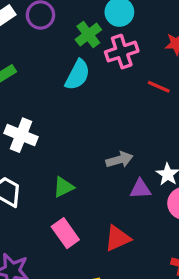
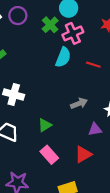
cyan semicircle: (77, 75) -> (63, 57), moved
red line: (159, 87) -> (93, 65), moved
purple triangle: (140, 189) -> (95, 129), moved

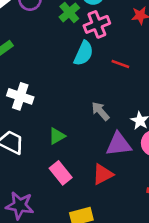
gray arrow: (79, 103) -> (100, 111), turned -112
purple triangle: (95, 129) -> (119, 144), size x1.5

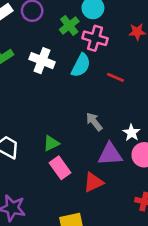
pink cross: (97, 24) -> (95, 38), turned 35
white cross: (20, 96) -> (42, 61), moved
pink rectangle: (61, 173) -> (60, 168), moved

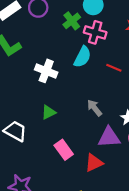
white cross: (42, 61) -> (46, 71), moved
green triangle: (51, 143) -> (48, 112), moved

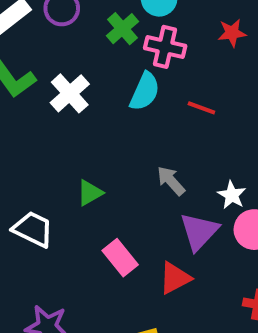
white cross: (46, 71) -> (70, 93), moved, turned 30
purple triangle: (109, 137) -> (199, 231), turned -40

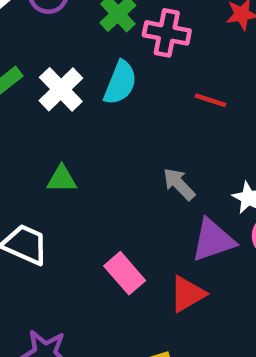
cyan semicircle: (145, 92) -> (120, 83), moved
green triangle: (90, 193) -> (62, 179), moved, turned 32
purple triangle: (199, 231) -> (213, 240), turned 30

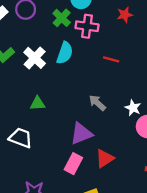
purple triangle: (213, 240) -> (81, 134), moved
pink rectangle: (125, 273) -> (73, 164), moved, turned 72

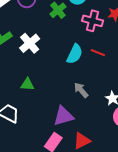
pink cross: (87, 26) -> (93, 21), moved
cyan semicircle: (65, 53) -> (75, 54), moved

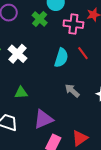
red line: (98, 53) -> (83, 53), turned 40
purple triangle: (63, 116) -> (43, 119), moved

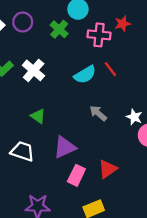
cyan semicircle: (61, 58) -> (85, 75), turned 42
green triangle: (21, 93) -> (38, 116), turned 40

